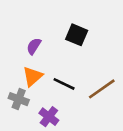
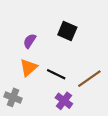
gray cross: (19, 99) -> (13, 97), moved
purple cross: (49, 117) -> (64, 101), moved

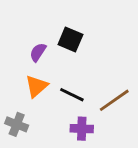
black square: (67, 31) -> (70, 40), moved
purple cross: (64, 101) -> (82, 129), turned -35

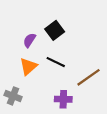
black square: (70, 40) -> (55, 30), turned 30
black line: (72, 95) -> (56, 62), moved

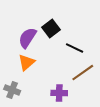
purple semicircle: (29, 40) -> (27, 38), size x1.5
black line: (56, 62) -> (75, 48), moved

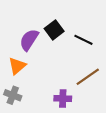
black line: (75, 48) -> (83, 40), moved
orange triangle: (26, 62) -> (17, 66), moved

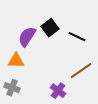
orange triangle: (17, 66) -> (16, 61), turned 42
purple cross: (63, 99) -> (58, 91), turned 35

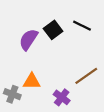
black line: (77, 37) -> (82, 26), moved
orange triangle: (16, 61) -> (32, 81), moved

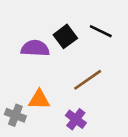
purple semicircle: (28, 40) -> (35, 48), turned 60
brown line: (86, 76) -> (88, 80), moved

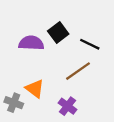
black line: (101, 31) -> (90, 44), moved
orange triangle: (39, 100) -> (35, 89), turned 36

